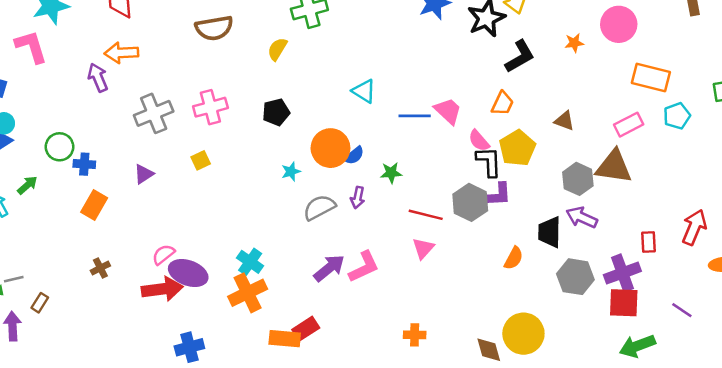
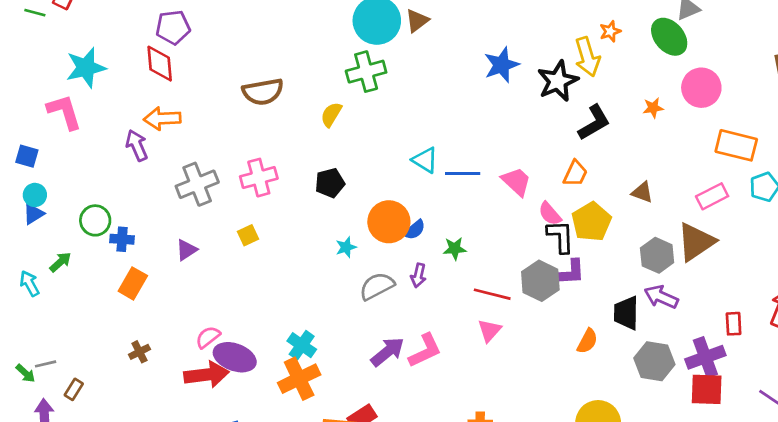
blue line: (415, 116) -> (463, 174), moved
brown triangle: (614, 167) -> (696, 242), turned -42

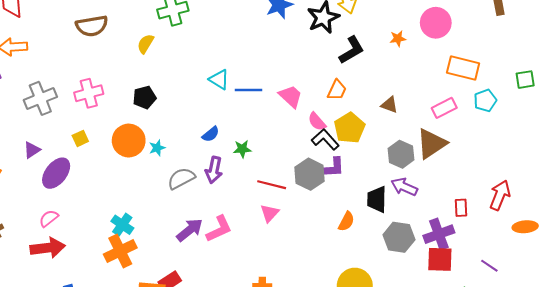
orange circle: (389, 222) -> (129, 141), moved
black L-shape: (561, 237) -> (325, 139), turned -40
purple arrow: (418, 275) -> (214, 170), size x1.4
purple ellipse: (235, 357) -> (56, 173), moved, turned -72

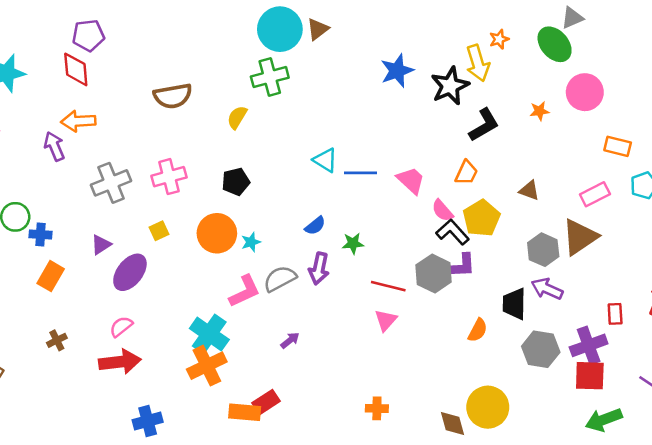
orange rectangle: (463, 68) -> (618, 146), size x0.7
cyan cross: (122, 225) -> (209, 334), size x1.4
pink L-shape: (219, 229) -> (245, 291), moved
purple arrow: (190, 230) -> (290, 340), size x0.6

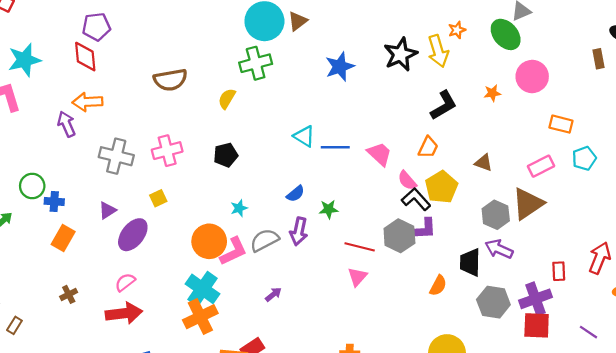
blue star: (397, 71) -> (340, 67), moved
black star: (450, 86) -> (401, 54), moved
gray cross: (111, 183) -> (116, 156), turned 36
orange circle: (217, 233) -> (209, 241), moved

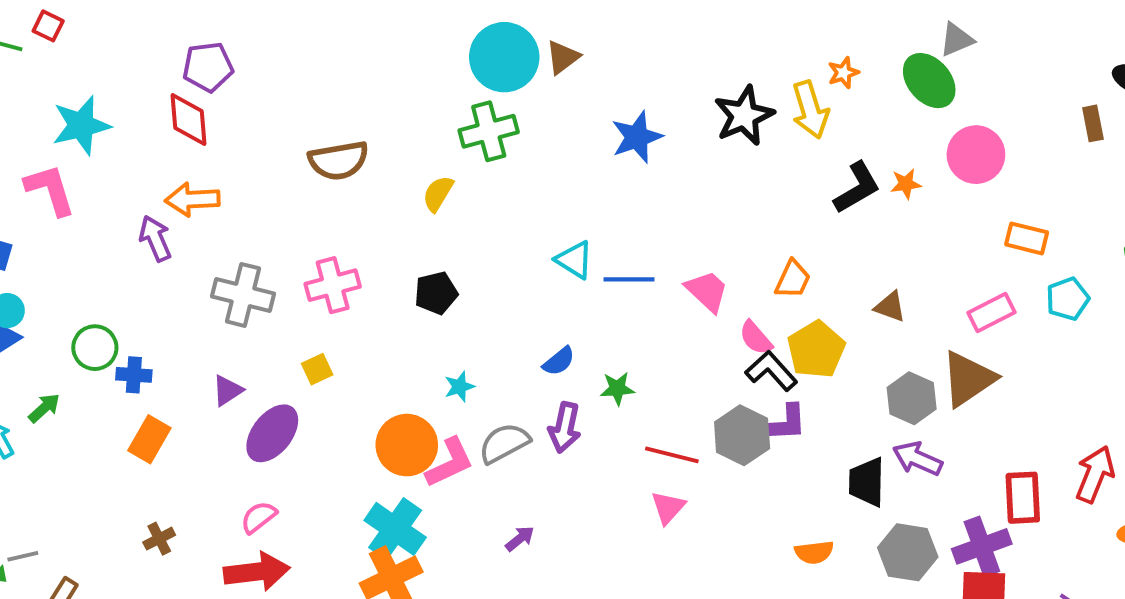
black L-shape: (444, 105) -> (857, 188), moved
red rectangle: (559, 271) -> (1023, 498), size x1.5
orange semicircle: (438, 286) -> (814, 552), moved, turned 55

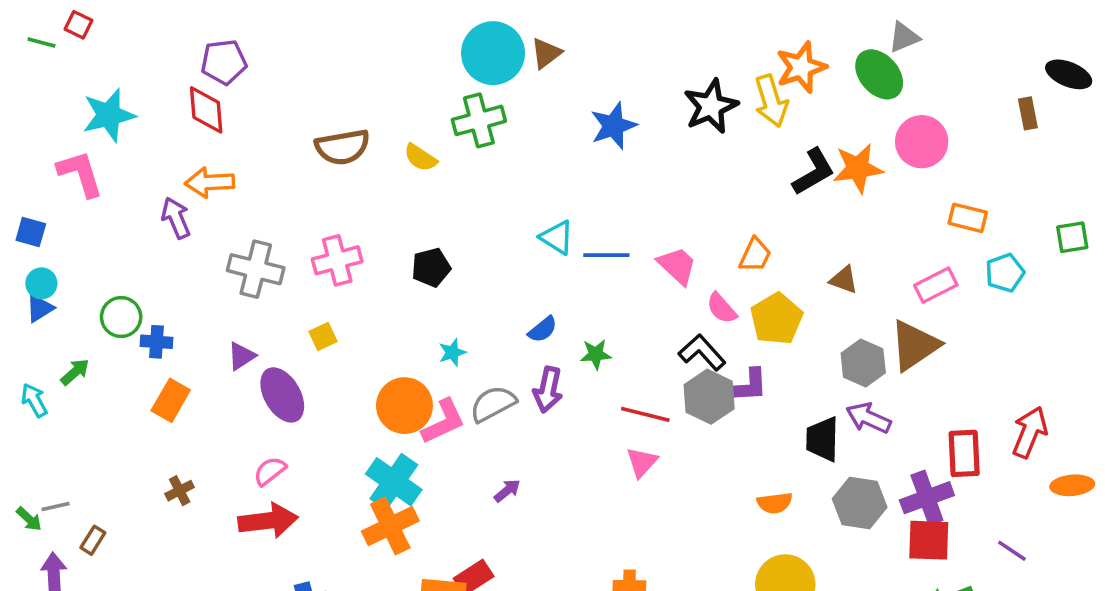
orange star: (843, 73) -> (801, 67), size x1.8
orange star: (906, 184) -> (858, 168), size x1.8
yellow semicircle: (438, 194) -> (420, 158), moved, turned -88
black L-shape: (771, 371) -> (702, 352), moved
purple ellipse: (272, 433) -> (282, 395), turned -68

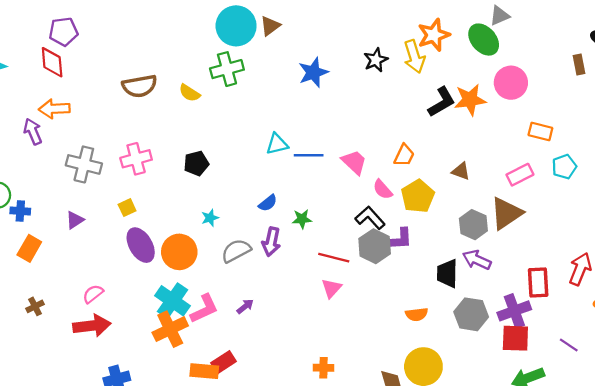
black star: (711, 106) -> (376, 60), size x0.7
cyan triangle: (557, 237) -> (277, 144), turned -45
purple ellipse: (282, 395) -> (141, 245), moved
pink L-shape: (443, 422) -> (204, 309), moved

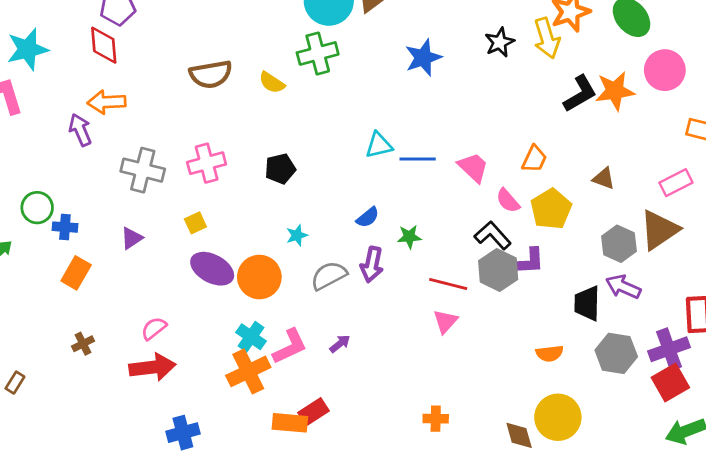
purple ellipse: (141, 245) -> (212, 269), turned -32
cyan cross: (172, 301) -> (251, 337), size x0.7
red square: (515, 338) -> (670, 383), turned -32

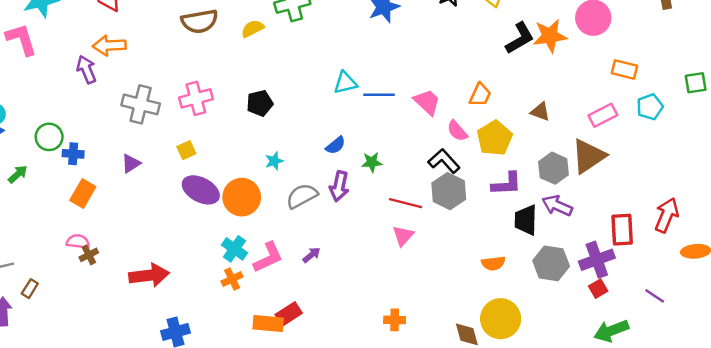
yellow semicircle: (272, 83) -> (253, 29), turned 120
purple L-shape: (527, 262) -> (507, 184), moved
pink semicircle: (154, 328) -> (78, 242), moved, turned 45
orange cross: (248, 371) -> (232, 279), size x0.6
red square: (670, 383) -> (598, 289), size x0.6

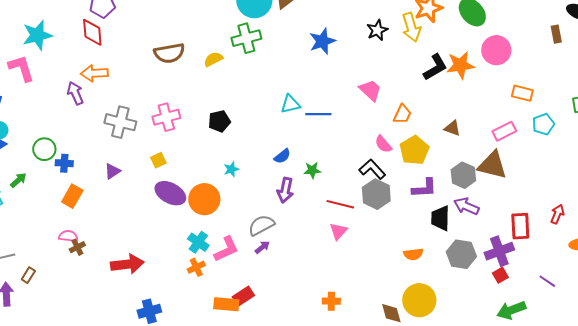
pink trapezoid: (427, 102) -> (370, 90), moved
brown triangle: (588, 156) -> (492, 165), turned 48
gray semicircle: (302, 196) -> (261, 225), moved
red arrow: (667, 215) -> (557, 214), size x0.7

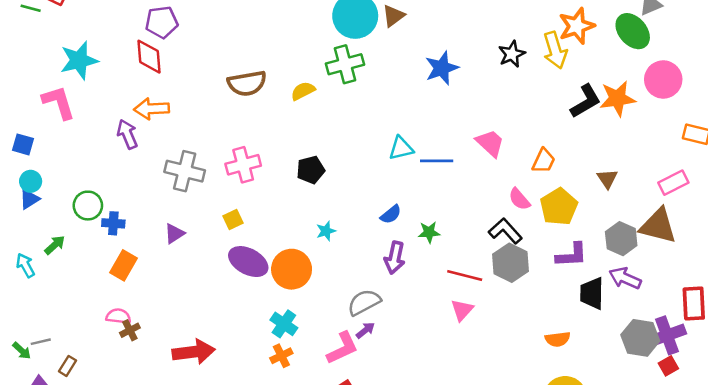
pink trapezoid: (370, 90) -> (490, 143), moved
brown triangle: (452, 128) -> (607, 179), turned 36
pink L-shape: (226, 249) -> (342, 348), moved
gray hexagon: (461, 254) -> (640, 338), moved

